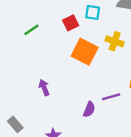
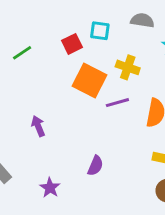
purple line: (111, 97) -> (117, 103), moved
purple semicircle: (89, 109) -> (95, 166), moved

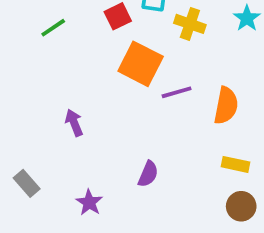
yellow cross: (128, 67) -> (190, 24), moved

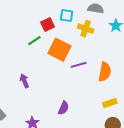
green line: (53, 28) -> (34, 41), moved
yellow rectangle: (235, 164) -> (110, 103), turned -32

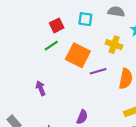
red square: (47, 25) -> (57, 25), moved
yellow cross: (86, 29) -> (114, 45), moved

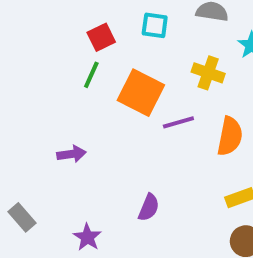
green line: (51, 46) -> (91, 75), turned -32
purple arrow: (41, 88) -> (72, 154), turned 104

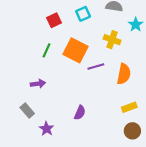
cyan square: (155, 25) -> (83, 14), turned -32
green line: (91, 75) -> (47, 50), moved
gray rectangle: (22, 217) -> (27, 110), moved

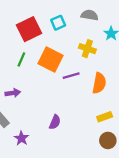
red square: (54, 20) -> (29, 29), size x1.6

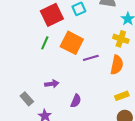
yellow cross: (87, 49) -> (121, 39), moved
purple arrow: (13, 93) -> (52, 84), moved

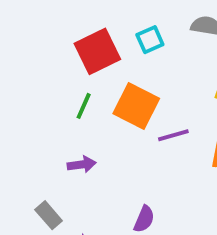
purple arrow: (52, 84) -> (82, 164), moved

